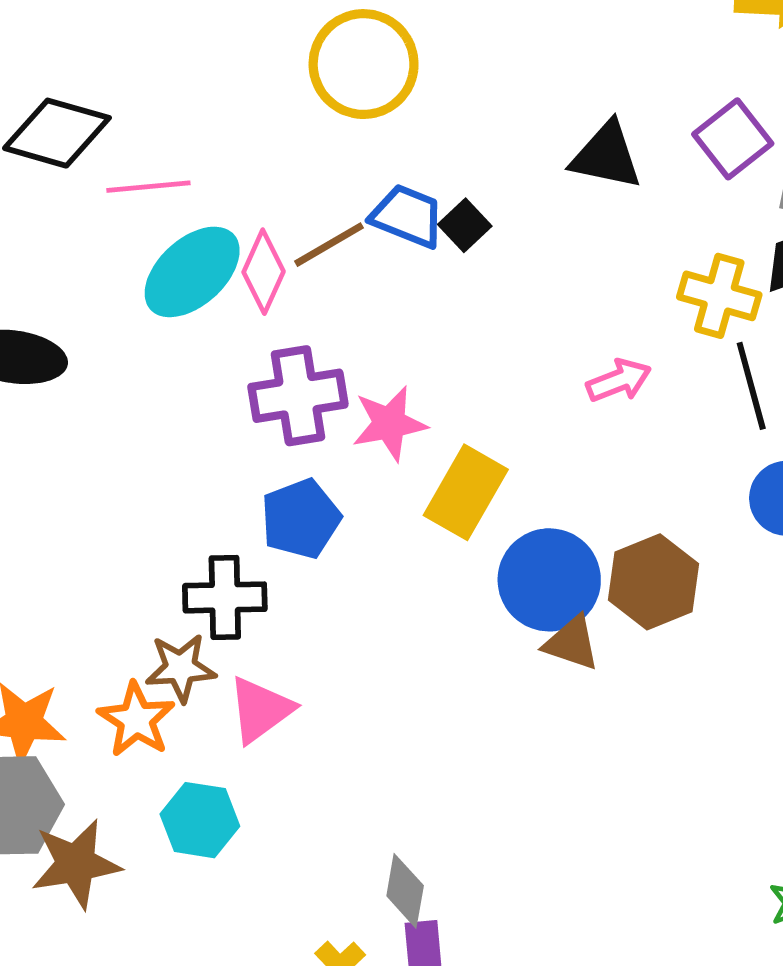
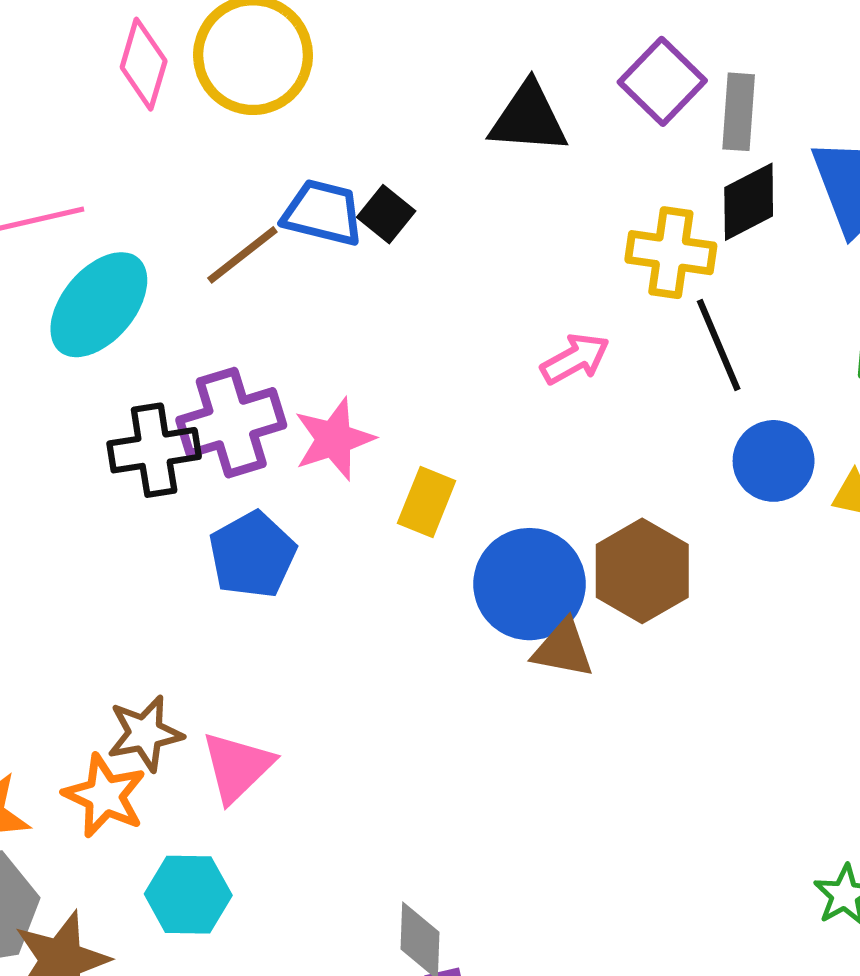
pink diamond: (264, 272) -> (144, 64), moved
yellow rectangle: (466, 492) -> (427, 502), size x0.7
black cross: (225, 597) -> (154, 450), moved

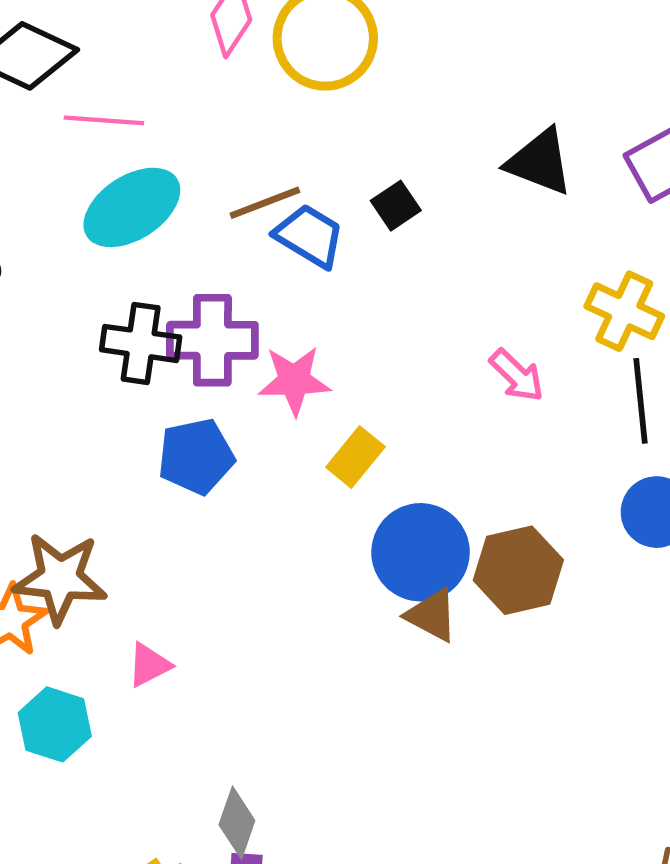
blue trapezoid: (323, 213) -> (309, 236), moved
pink arrow: (575, 359) -> (517, 375), turned 56
brown star: (145, 733) -> (60, 578), size x1.4
pink triangle: (237, 767) -> (149, 665), moved, size x0.7

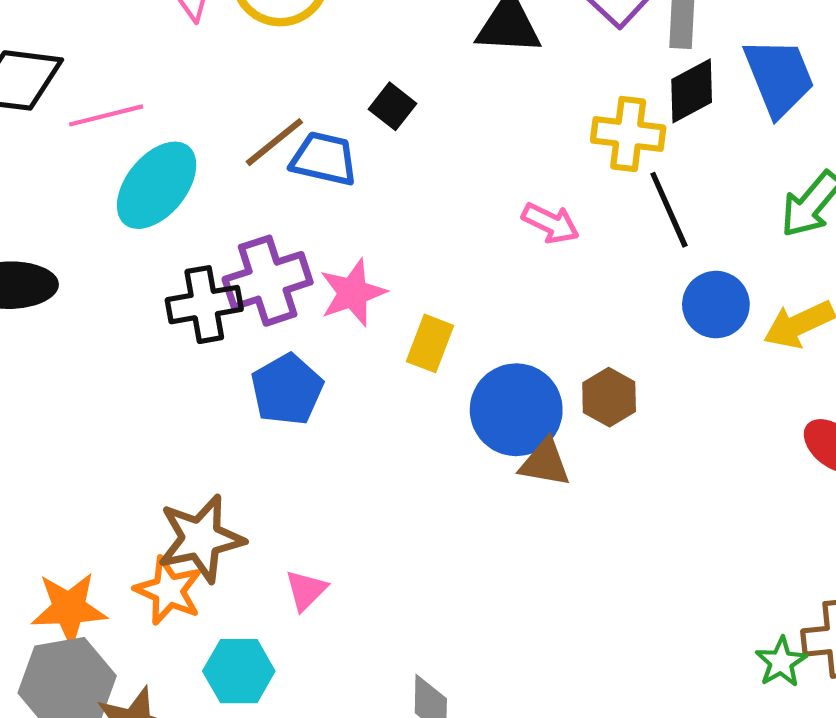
brown hexagon: (518, 570) -> (609, 397), size x0.7

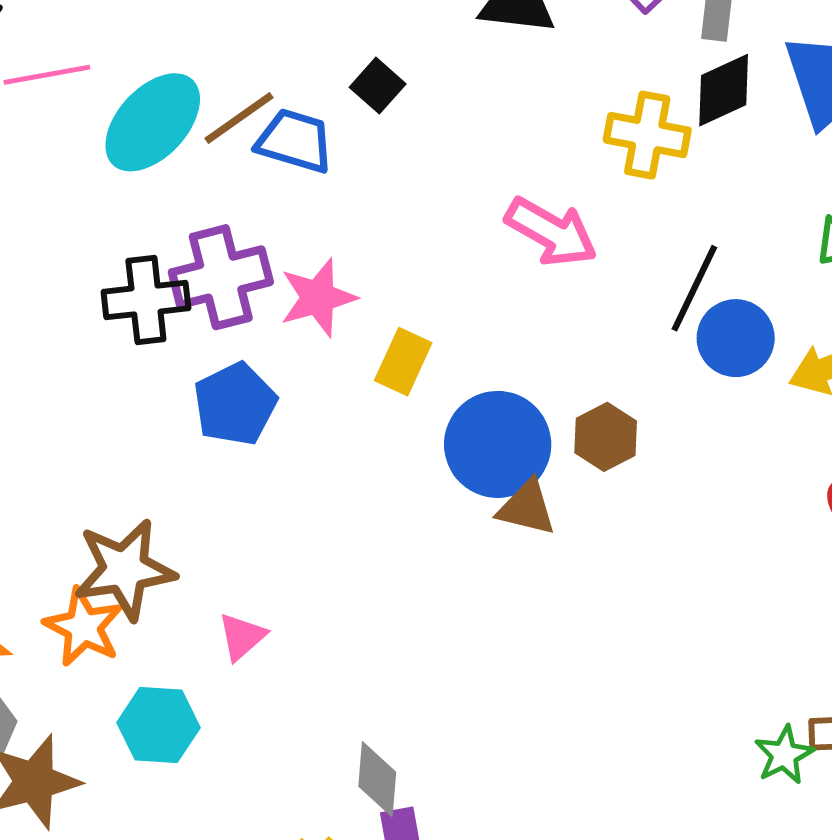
cyan ellipse: (157, 185) -> (153, 122), moved
black line: (669, 210) -> (694, 288), moved, turned 46
pink arrow: (551, 223) -> (551, 232), size x1.4

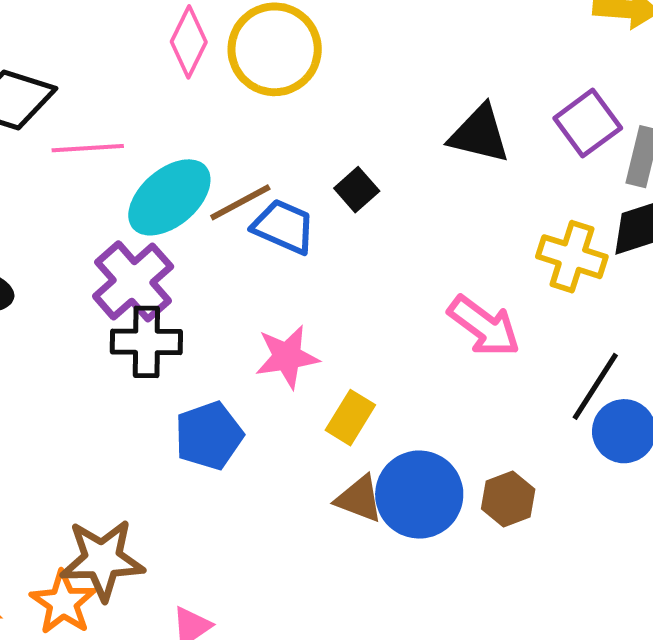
purple cross: (221, 277) -> (133, 281), moved, turned -34
brown triangle: (527, 508) -> (359, 499), moved

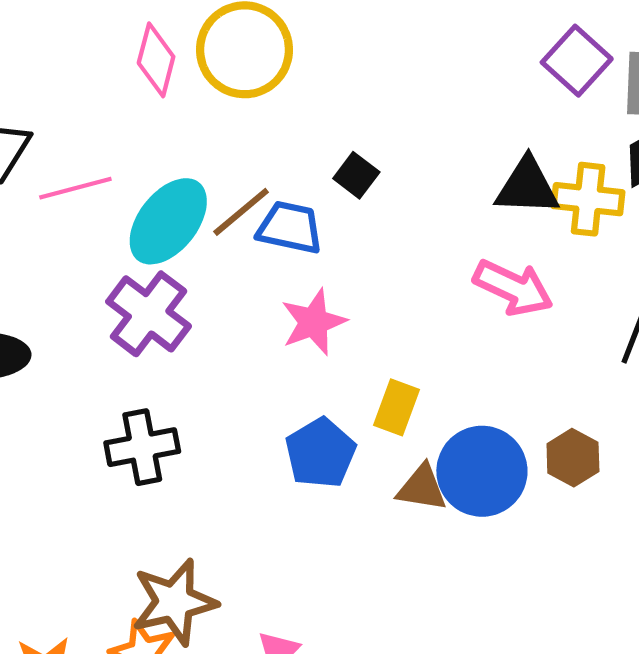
black triangle: (479, 134) -> (527, 187), moved
black cross: (146, 342) -> (142, 447), moved
pink star: (287, 357) -> (314, 322), moved
blue pentagon: (209, 436) -> (320, 453), moved

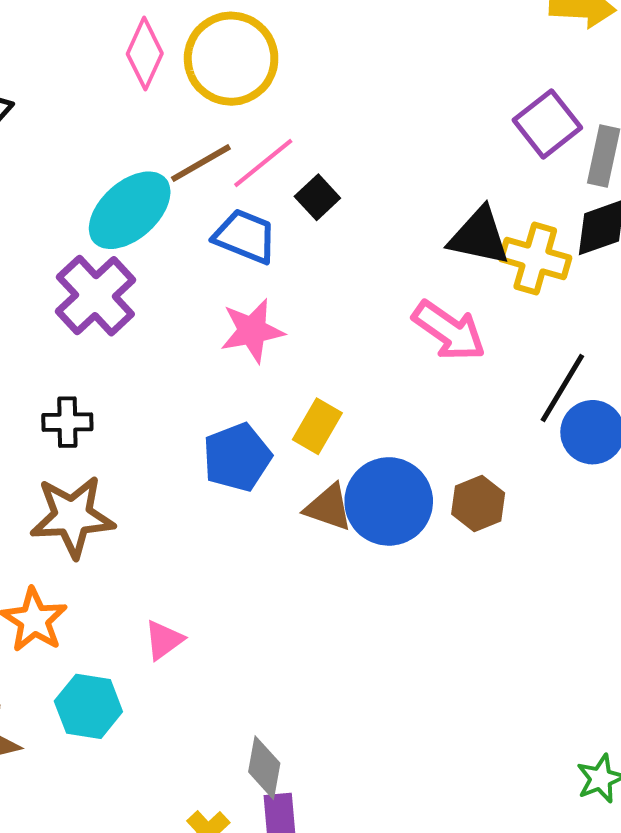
pink line: (75, 188) -> (263, 163), moved, turned -34
brown line: (241, 212) -> (201, 163), moved
black cross: (142, 447) -> (67, 422), size x0.7
brown star: (174, 602) -> (72, 517), moved

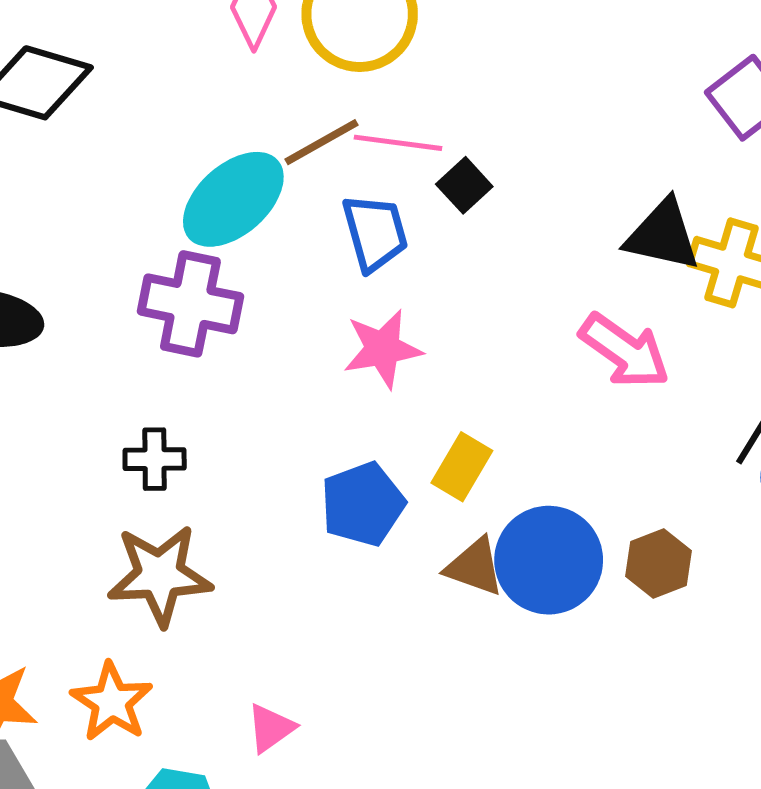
pink line: (263, 163) -> (398, 143), turned 46
blue trapezoid: (245, 236) -> (375, 233), turned 52
purple cross: (95, 296) -> (190, 304), turned -36

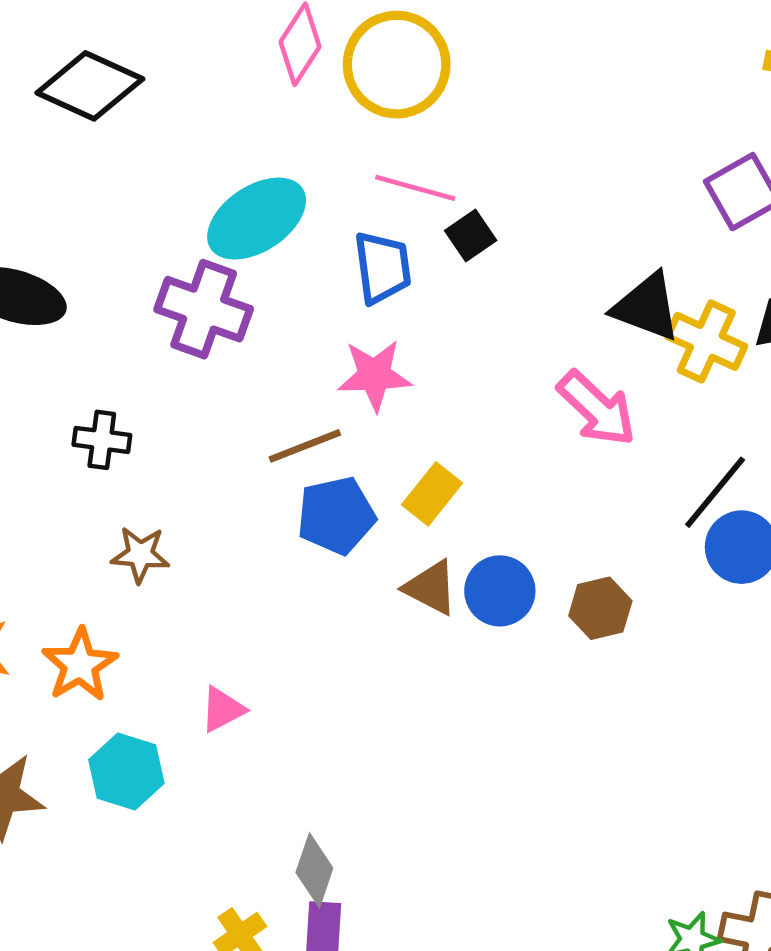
brown line: (321, 142) -> (305, 446), moved
black cross: (155, 459) -> (102, 440), moved
blue circle: (549, 560) -> (500, 591), size x0.7
brown star: (160, 575) -> (140, 555), size x0.6

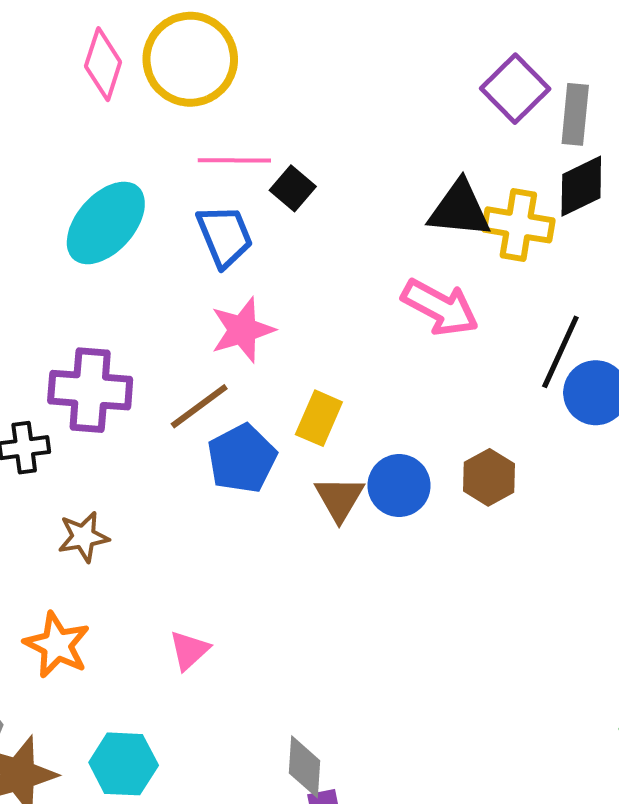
purple cross: (204, 309) -> (90, 390), moved
brown triangle: (431, 588) -> (339, 498), turned 48
cyan hexagon: (126, 771) -> (124, 764), moved

